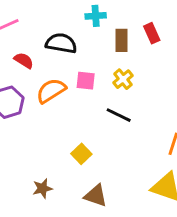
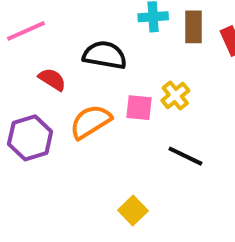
brown rectangle: (122, 40) -> (193, 27), moved
yellow cross: (123, 79) -> (175, 95), moved

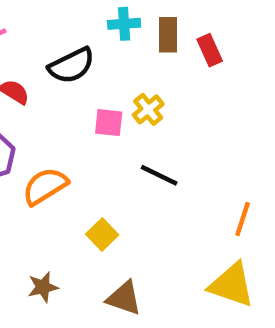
black semicircle: (105, 55) -> (71, 66), turned 144
orange semicircle: (91, 122) -> (45, 186), moved

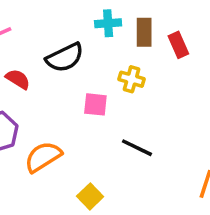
yellow cross: (148, 109) -> (132, 79), moved, turned -35

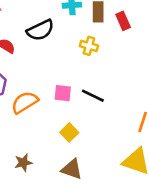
pink square: (95, 104) -> (63, 93), moved
yellow square: (90, 196) -> (69, 132), moved

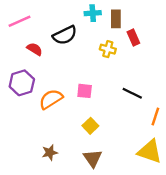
red rectangle: (123, 21) -> (133, 38), moved
black line: (93, 96) -> (132, 93), moved
brown triangle: (72, 169) -> (93, 158), turned 36

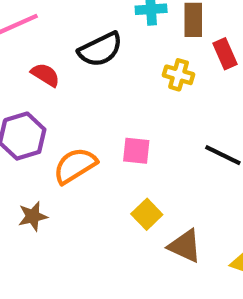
brown star: (50, 153) -> (33, 216), moved
brown triangle: (93, 158) -> (185, 246), moved, turned -30

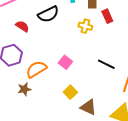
pink square: (136, 151) -> (65, 62), turned 32
brown star: (33, 216) -> (24, 89), moved

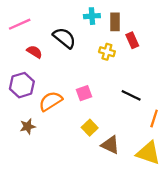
black semicircle: (48, 14) -> (64, 38), turned -115
pink square: (65, 62) -> (84, 93), turned 32
brown star: (24, 89) -> (28, 126), moved

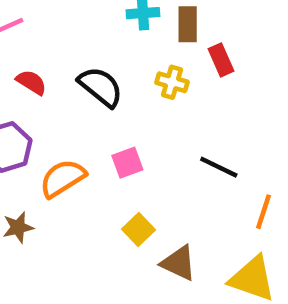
black semicircle: (64, 38) -> (101, 87), moved

